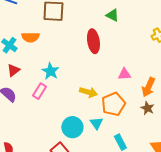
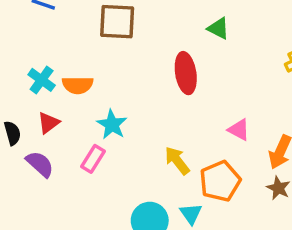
orange semicircle: (30, 37) -> (78, 85), moved
pink triangle: (124, 74) -> (239, 130), turned 32
yellow arrow: (88, 92) -> (177, 161), turned -144

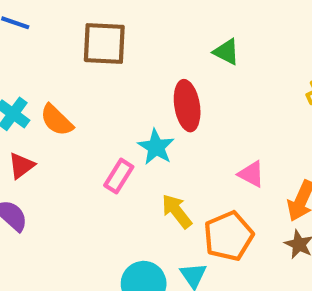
orange semicircle: (78, 85) -> (57, 120), turned 44
cyan star: (112, 125) -> (156, 147), moved
pink rectangle: (93, 159) -> (119, 176), moved

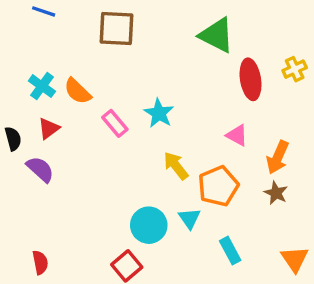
green triangle: (226, 52) -> (217, 35), size x1.6
red ellipse: (187, 106) -> (251, 79), moved
pink rectangle: (119, 176) -> (115, 123), moved, turned -72

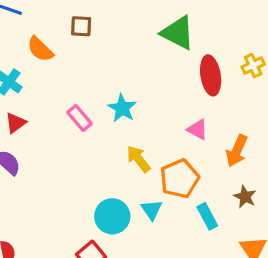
brown square: (117, 28) -> (81, 26), size x0.6
orange semicircle: (78, 91) -> (40, 49), moved
brown star: (276, 193) -> (245, 197), moved
cyan rectangle: (230, 251) -> (207, 216), moved

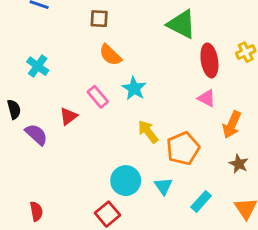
orange semicircle: (40, 49) -> (110, 55), moved
red triangle: (16, 123) -> (68, 116), moved
pink triangle: (197, 129) -> (207, 98), moved
cyan triangle: (152, 210) -> (163, 186), moved
cyan rectangle: (207, 216) -> (201, 201), moved, turned 70

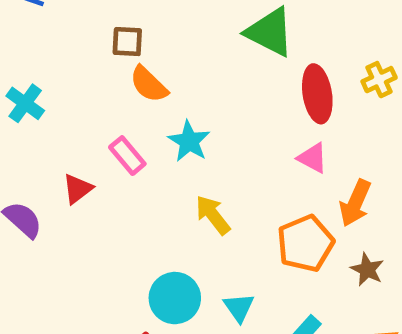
brown square: (99, 19) -> (127, 42), moved
orange pentagon: (183, 148) -> (305, 243), moved

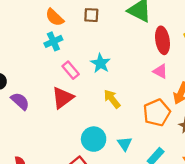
brown square: (127, 42) -> (91, 15), moved
orange semicircle: (149, 84) -> (55, 17), moved
cyan cross: (25, 103) -> (53, 41), moved, turned 30
red triangle: (77, 189) -> (63, 98), moved, size x1.5

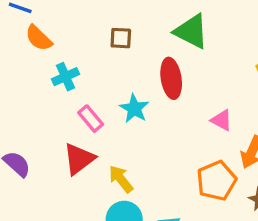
orange semicircle: (55, 17) -> (39, 38), moved
red ellipse: (162, 40) -> (171, 78), moved
yellow arrow: (112, 99) -> (121, 179), moved

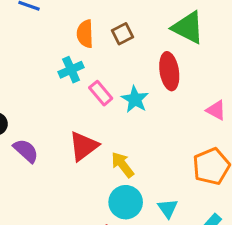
orange semicircle: (39, 38) -> (85, 34), moved, turned 44
brown square: (121, 38) -> (123, 34), turned -30
pink rectangle: (91, 119) -> (101, 93), moved

